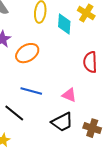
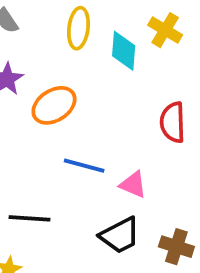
blue line: (31, 91) -> (84, 166), moved
black line: (14, 113) -> (30, 218), turned -35

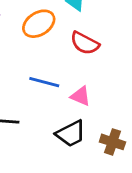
orange ellipse: (54, 105) -> (39, 24), moved
red semicircle: (173, 122) -> (85, 43), moved, turned -60

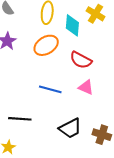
pink triangle: (80, 96) -> (86, 87), moved

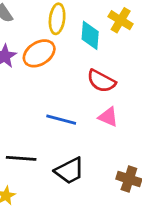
orange ellipse: (46, 45) -> (39, 53), moved
black trapezoid: (70, 128) -> (69, 171), moved

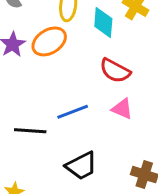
blue line: (61, 120) -> (73, 112), turned -36
black line: (21, 158) -> (30, 131), moved

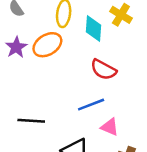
pink triangle: (122, 109) -> (110, 127), moved
blue line: (73, 112) -> (91, 105), moved

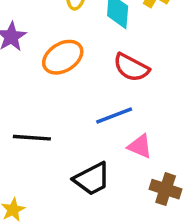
orange ellipse: (47, 45) -> (63, 57), moved

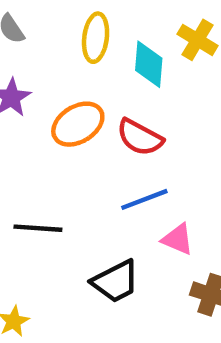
red semicircle: (131, 67) -> (140, 137), moved

